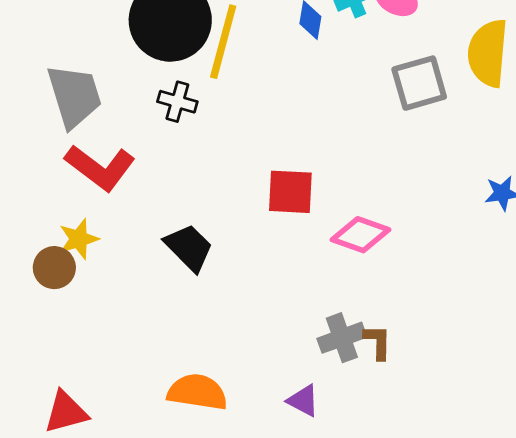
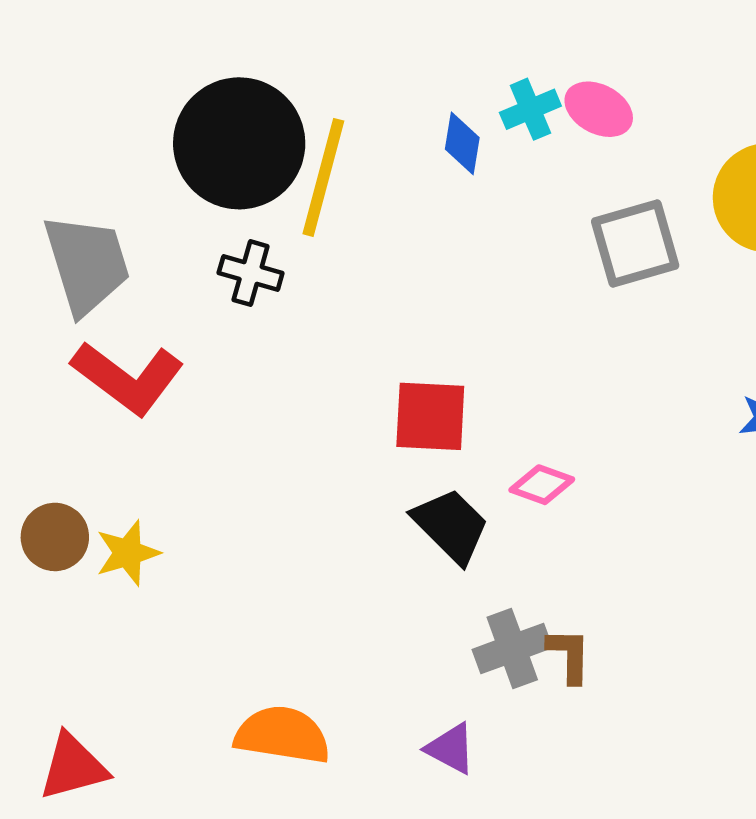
pink diamond: (360, 235) -> (542, 485), size x0.7
yellow star: (79, 239) -> (128, 553), moved
black trapezoid: (189, 248) -> (451, 526), moved

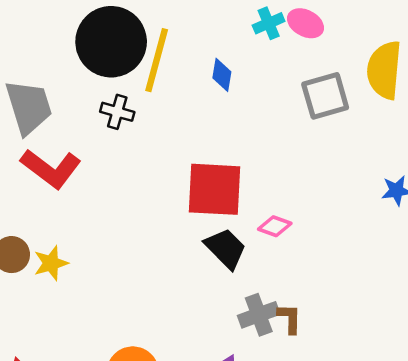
blue diamond: (462, 143) -> (222, 75), moved
red square: (430, 416) -> (214, 189), size x1.4

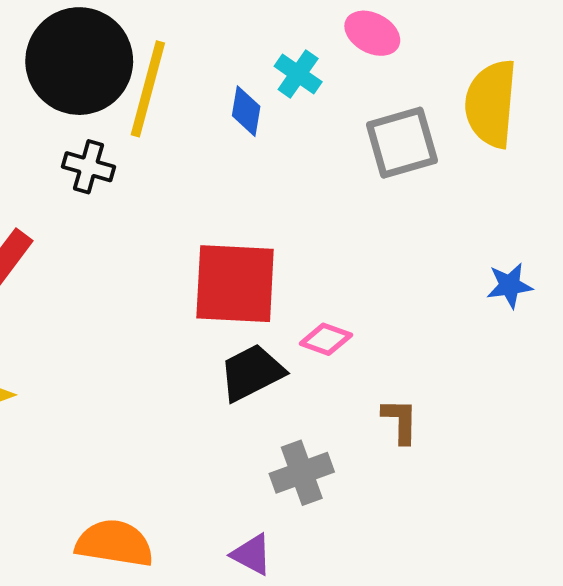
cyan cross: (269, 23) -> (298, 74), moved, turned -32
black trapezoid: (226, 248) -> (252, 373), turned -72
brown L-shape: (290, 319) -> (400, 421), moved

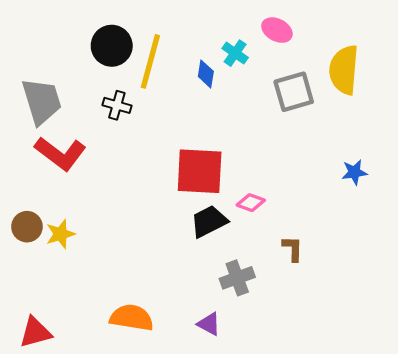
black circle: (79, 61) -> (112, 46), size x0.7

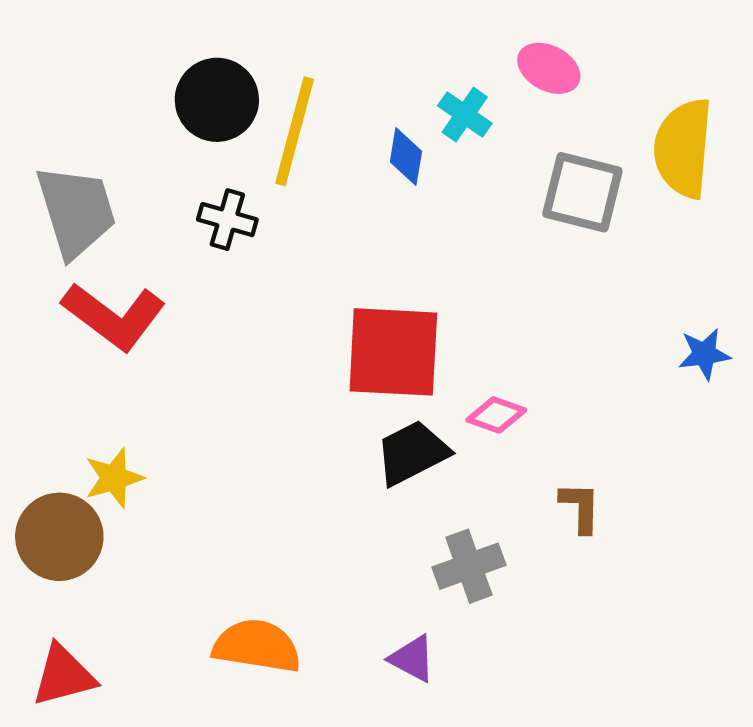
gray square: (294, 92) -> (582, 192), turned 30
brown circle: (27, 227) -> (59, 537), moved, size x1.4

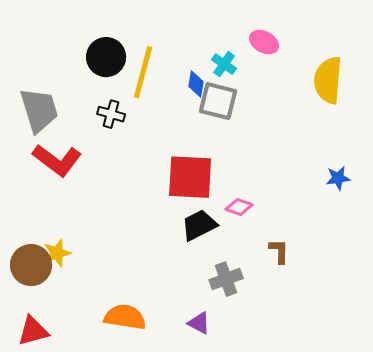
gray square: (582, 192) -> (218, 101), moved
yellow star: (114, 478) -> (57, 253), moved

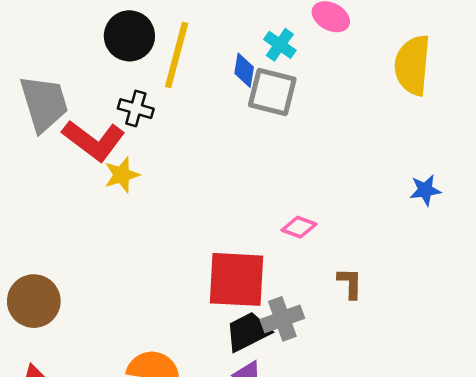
red L-shape: (57, 160) -> (94, 140), moved
red square: (190, 177) -> (237, 279), moved
black trapezoid: (199, 225) -> (248, 332), moved
yellow star: (57, 253) -> (122, 175), moved

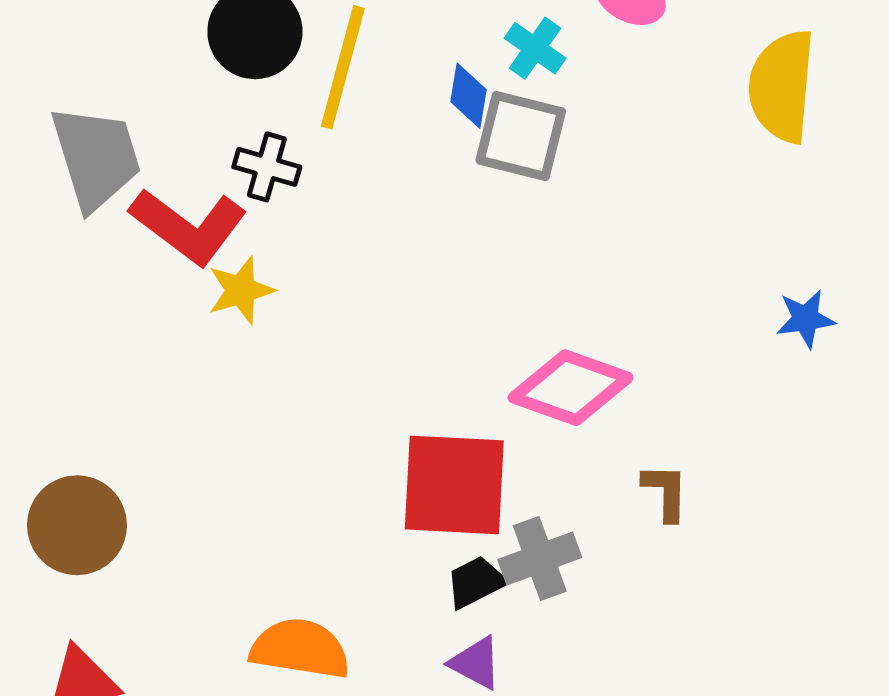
pink diamond: (299, 227) -> (571, 388), size x1.8
black trapezoid: (248, 332) -> (476, 582), size x0.7

